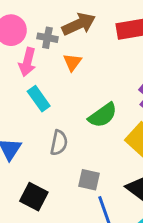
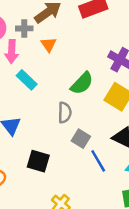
gray semicircle: (59, 143) -> (65, 113), moved
gray square: (89, 180) -> (81, 139), turned 30

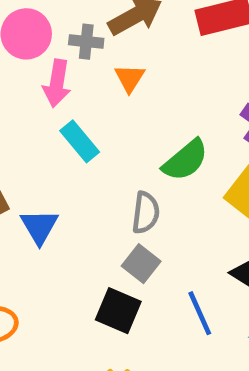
gray square: (81, 139) -> (141, 264), moved
black square: (38, 161) -> (118, 311), moved

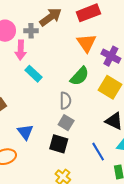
orange triangle: (130, 78) -> (86, 43), moved, size x1.5
blue triangle: (39, 227) -> (25, 132), moved
blue line: (200, 313) -> (98, 152), moved

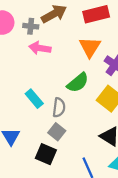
pink arrow: (21, 50) -> (40, 48), moved, turned 90
cyan rectangle: (33, 74) -> (34, 99), moved

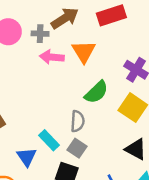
orange triangle: (90, 47) -> (84, 52), moved
cyan rectangle: (34, 99) -> (49, 140), moved

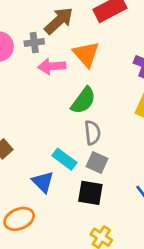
green semicircle: (96, 92) -> (83, 101), moved

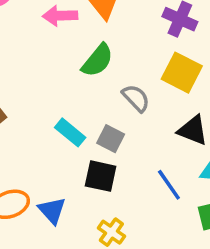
gray semicircle: (92, 133) -> (136, 98), moved, turned -40
blue triangle: (43, 182) -> (52, 210), moved

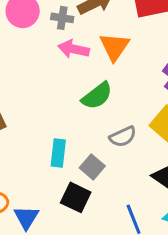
gray semicircle: (136, 98) -> (123, 137), turned 96
cyan rectangle: (70, 132) -> (58, 153), turned 44

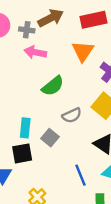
orange triangle: (114, 47) -> (83, 51), moved
black square: (76, 197) -> (22, 153), moved, turned -35

